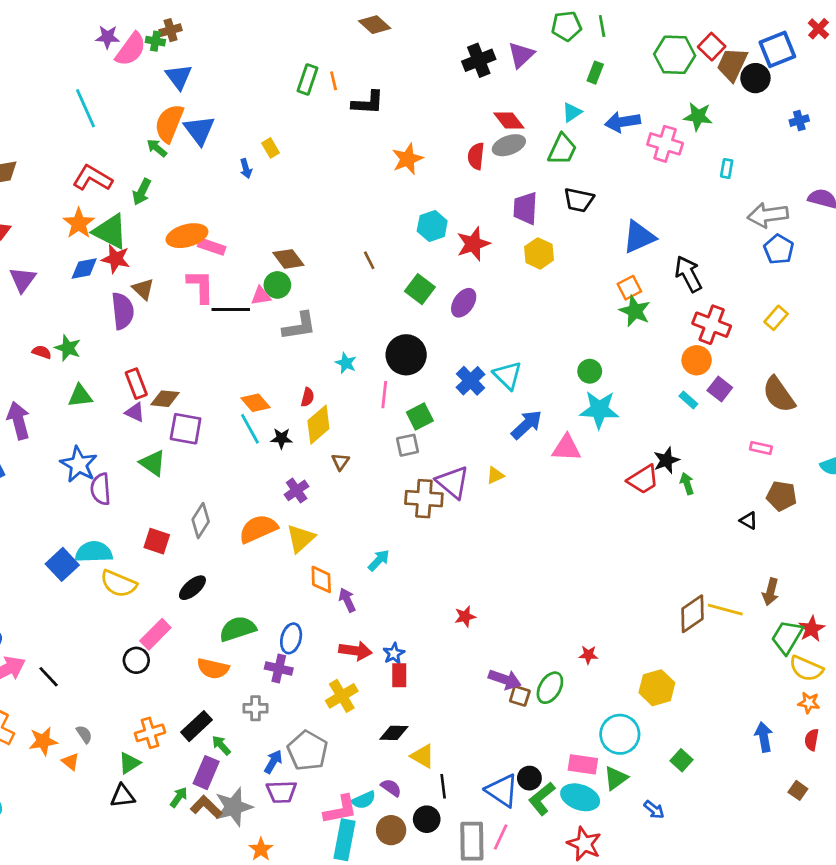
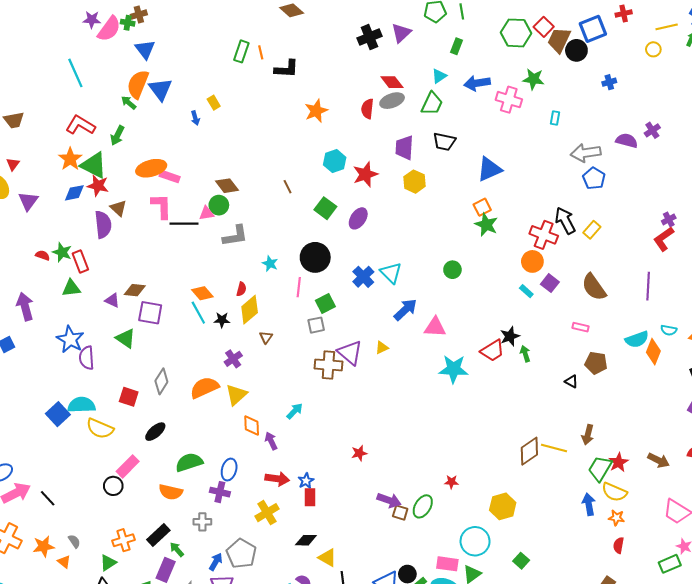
red cross: (818, 29) -> (624, 13), turned 35
black arrow: (688, 274) -> (565, 220), moved
red rectangle: (136, 384) -> (80, 261), moved
cyan star: (599, 410) -> (454, 369), moved
blue arrow: (764, 737) -> (589, 504), moved

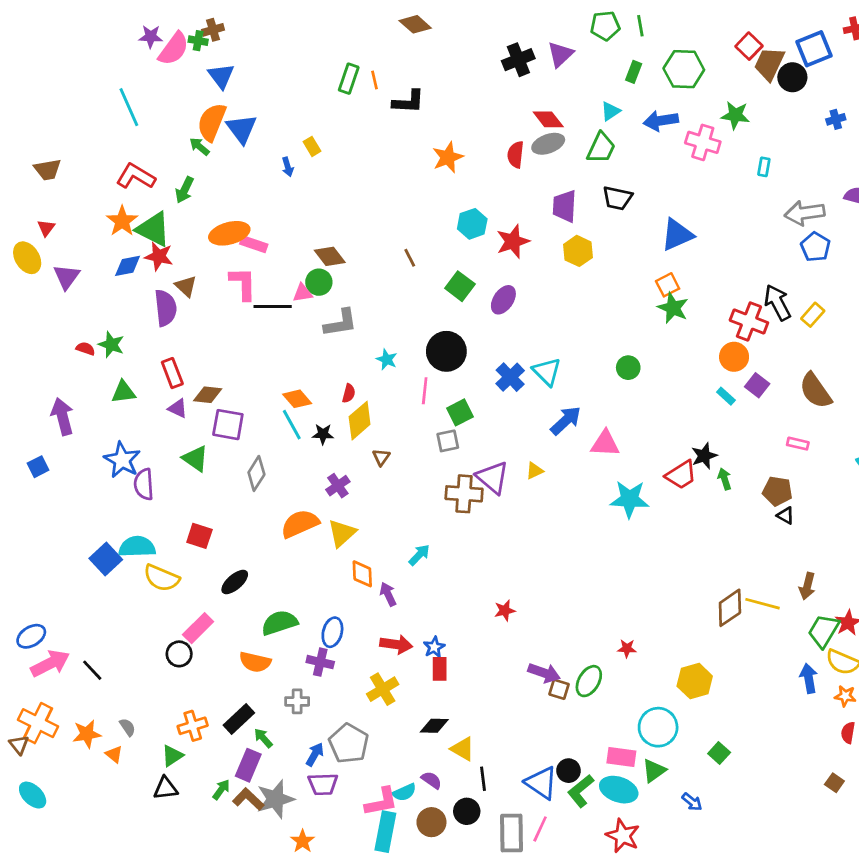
green hexagon: (516, 33) -> (684, 69), moved
red rectangle: (80, 261) -> (172, 373), moved
brown pentagon: (596, 363) -> (777, 491), moved
gray diamond: (161, 381) -> (256, 473), moved

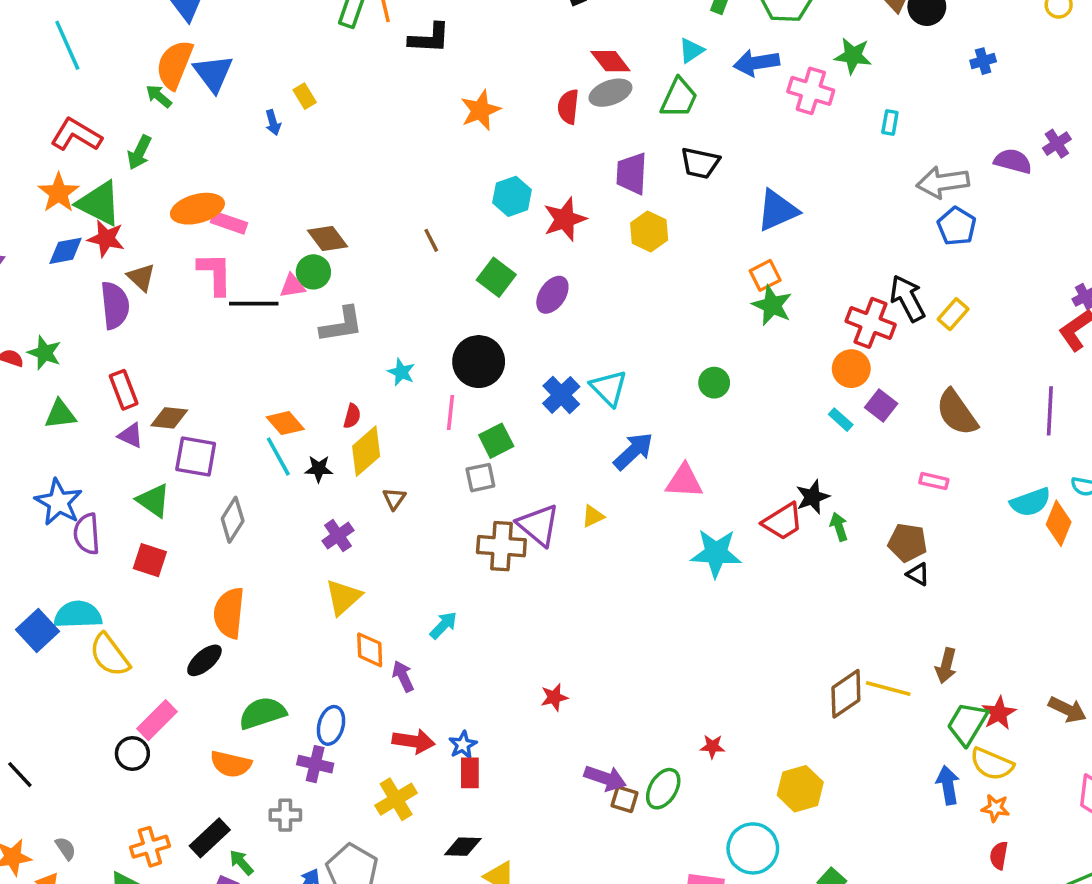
orange semicircle: (300, 524) -> (229, 613), moved, turned -60
red square: (199, 536) -> (150, 560), moved
yellow semicircle: (161, 578) -> (110, 655), turned 30

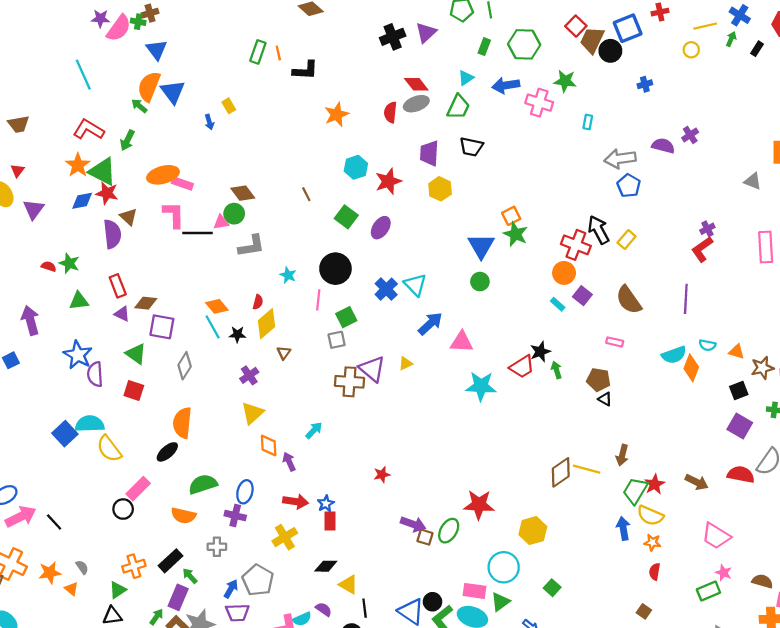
blue triangle: (777, 210) -> (481, 246), moved, turned -36
red star: (712, 746) -> (479, 505), size x2.0

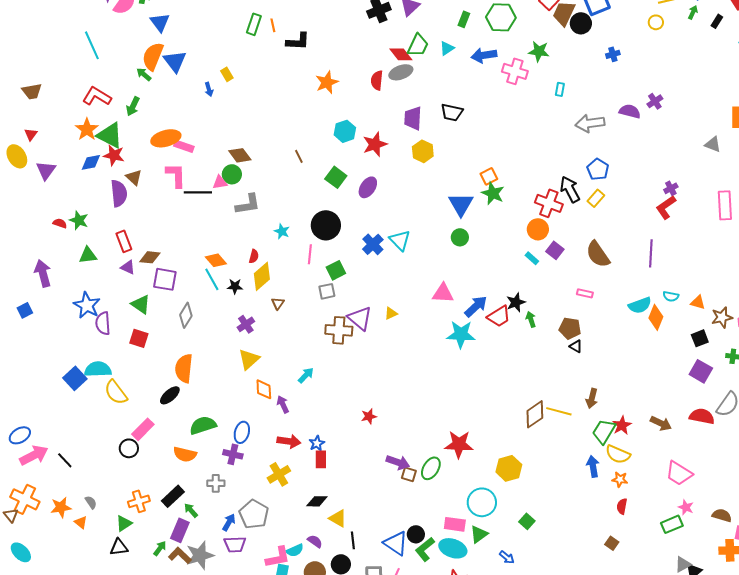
green trapezoid: (458, 107) -> (418, 45), moved
blue pentagon: (629, 186) -> (598, 169), moved
blue arrow: (430, 324) -> (476, 306), moved

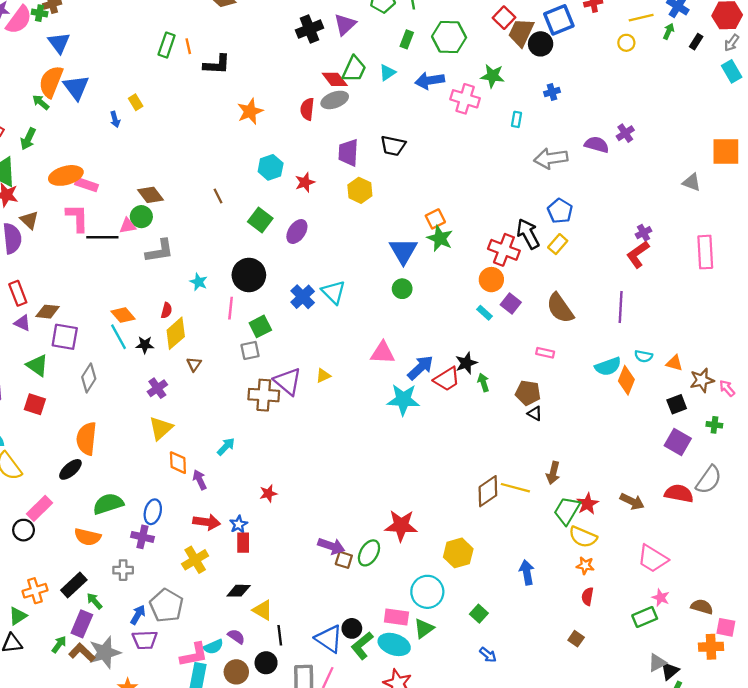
blue cross: (613, 54) -> (552, 92), moved
red star: (375, 144) -> (305, 182), size x0.7
red star: (369, 416) -> (268, 493), moved
blue arrow: (593, 466) -> (527, 572), moved
blue arrow: (507, 557) -> (488, 655), moved

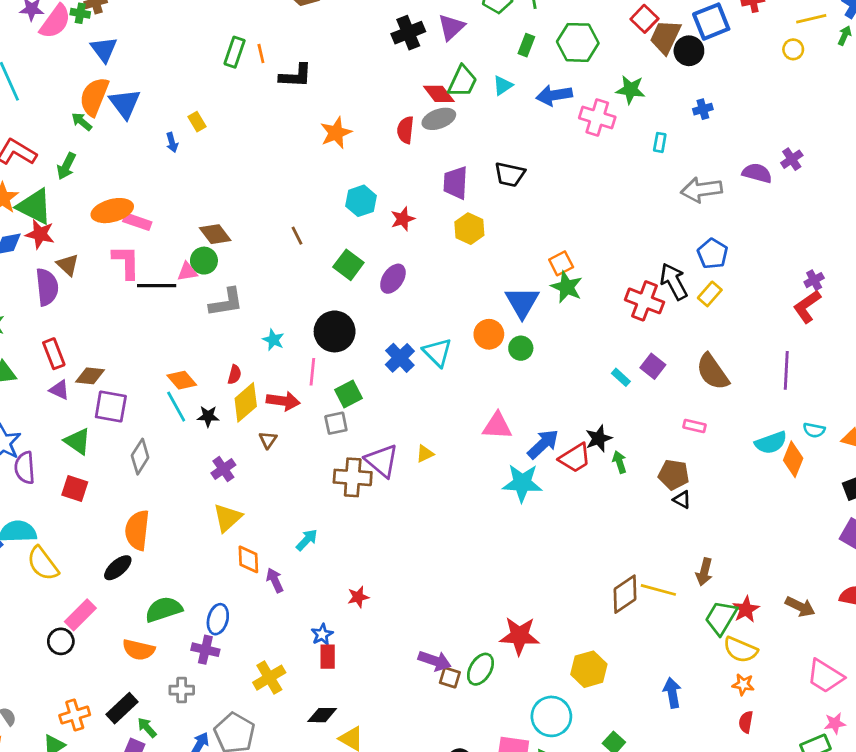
orange circle: (491, 280) -> (489, 334), moved
red arrow: (207, 522) -> (283, 401), moved
pink star: (661, 598) -> (835, 723), turned -30

